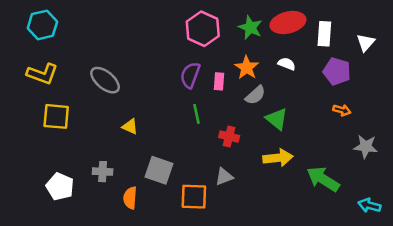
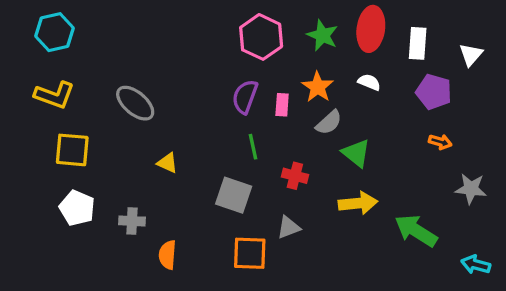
red ellipse: (288, 22) -> (371, 29), turned -68
gray square: (159, 170) -> (234, 195), moved
white pentagon: (60, 187) -> (77, 208), moved

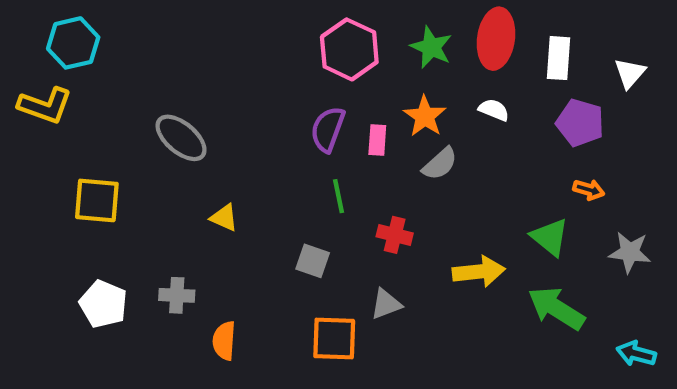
yellow L-shape: (55, 95) -> (45, 106), moved
green triangle: (356, 153) -> (550, 237), moved
gray square: (234, 195) -> (313, 261), size x0.7
white pentagon: (77, 208) -> (103, 304), moved

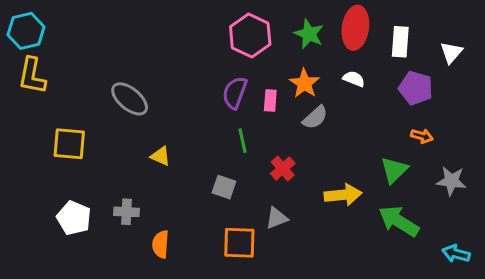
cyan hexagon: (73, 43) -> (26, 31), moved
yellow L-shape: (45, 106) -> (32, 76), turned 81
red cross: (395, 235) -> (283, 169), turned 35
green triangle: (550, 237) -> (394, 170), turned 36

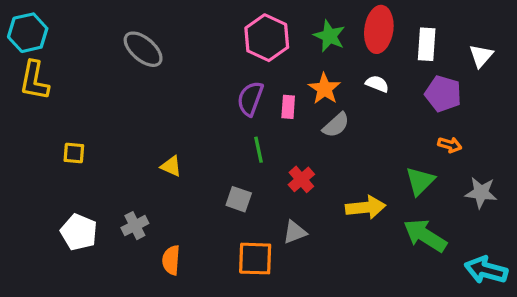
gray ellipse: (130, 99) -> (143, 49), moved
yellow square: (69, 144) -> (74, 153), size x0.6
gray cross: (126, 212) -> (135, 226), turned -30
cyan arrow: (456, 254) -> (486, 270), size x1.4

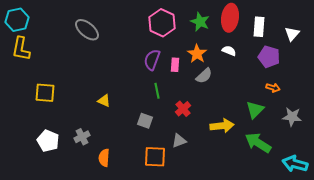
yellow square: (74, 153) -> (45, 93), size x1.5

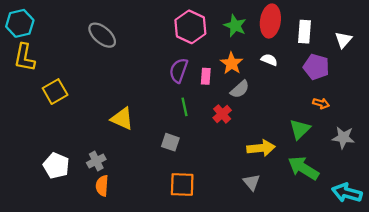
yellow square: (45, 93) -> (55, 92), moved, turned -35
yellow triangle: (104, 101) -> (122, 119), size x1.5
red cross: (183, 109) -> (222, 114), moved
gray triangle: (179, 141) -> (252, 182), moved, turned -49
orange semicircle: (104, 158) -> (102, 186), moved

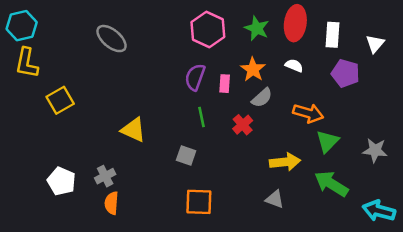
orange arrow: (321, 103) -> (308, 113), moved, size x1.6
gray triangle: (252, 182) -> (275, 199), turned -30

